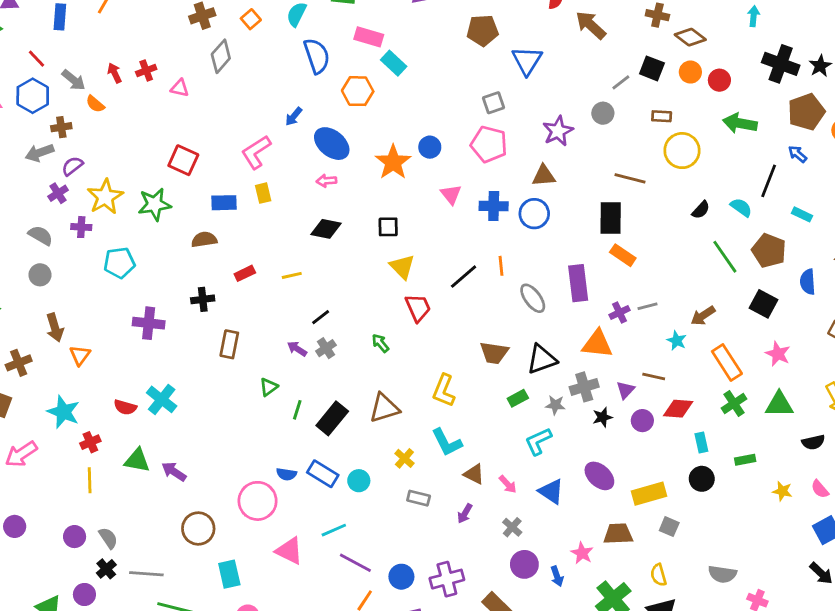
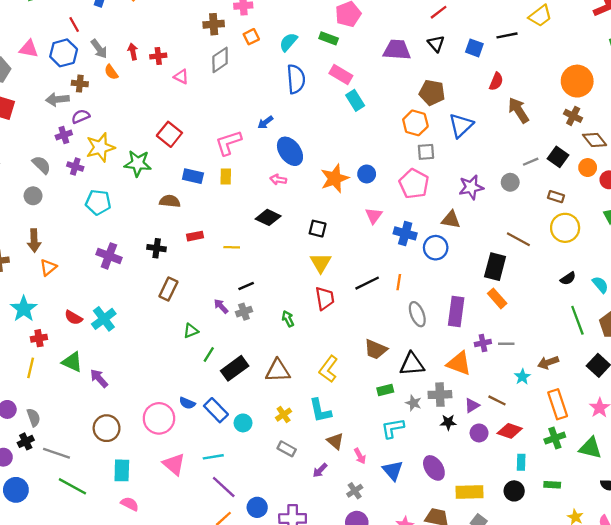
orange hexagon: (358, 91) -> (415, 123), moved

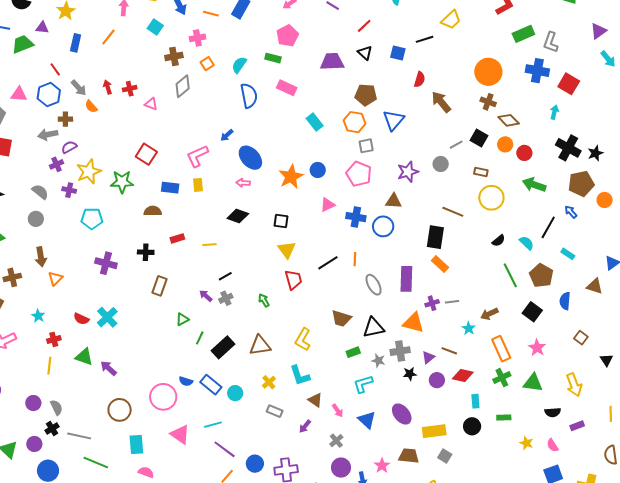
cyan rectangle: (355, 100) -> (315, 122), moved
pink triangle: (374, 216) -> (328, 205), turned 35
cyan star: (24, 309) -> (38, 316), size x0.6

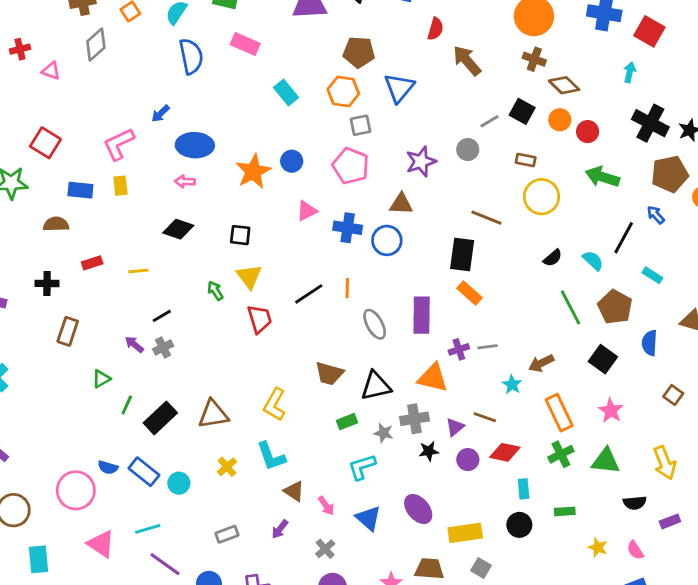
blue ellipse: (250, 158) -> (195, 145), turned -45
green arrow: (264, 300) -> (215, 291), moved
gray rectangle: (275, 411) -> (227, 534), moved, turned -42

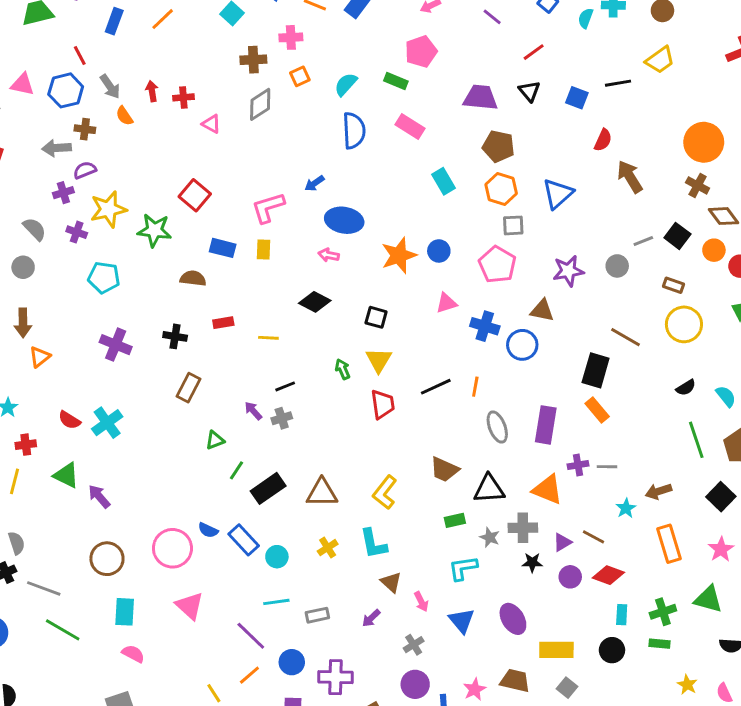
brown pentagon: (359, 52) -> (498, 146), moved
green cross: (561, 454) -> (663, 612), moved
cyan line: (148, 529) -> (276, 602), moved

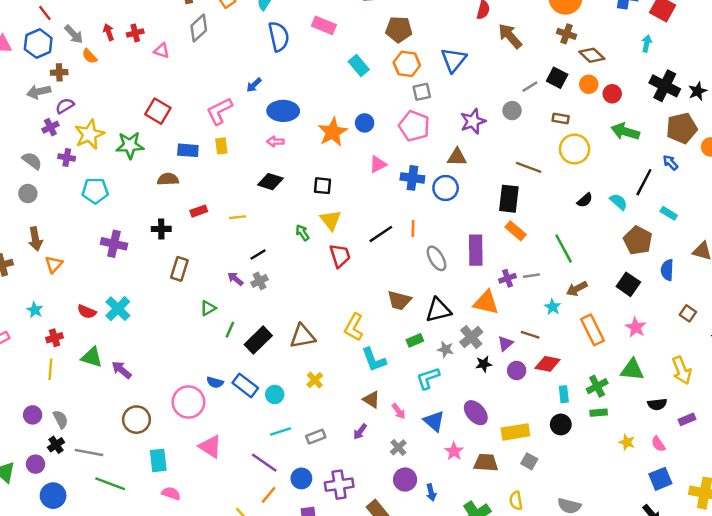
green line: (696, 440) -> (564, 248), moved
gray cross: (523, 528) -> (471, 337), turned -30
cyan L-shape: (373, 544) -> (374, 360), moved
pink star: (475, 689) -> (454, 451), moved

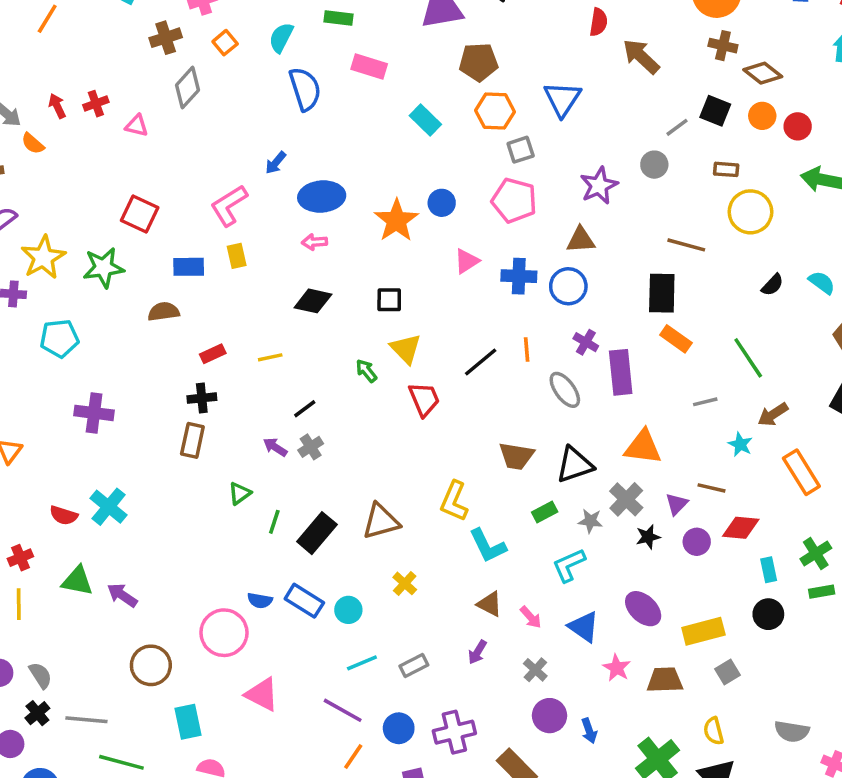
black cross: (161, 229) -> (202, 398), moved
purple cross: (508, 278) -> (586, 342), moved, turned -35
gray square: (529, 461) -> (728, 672), turned 35

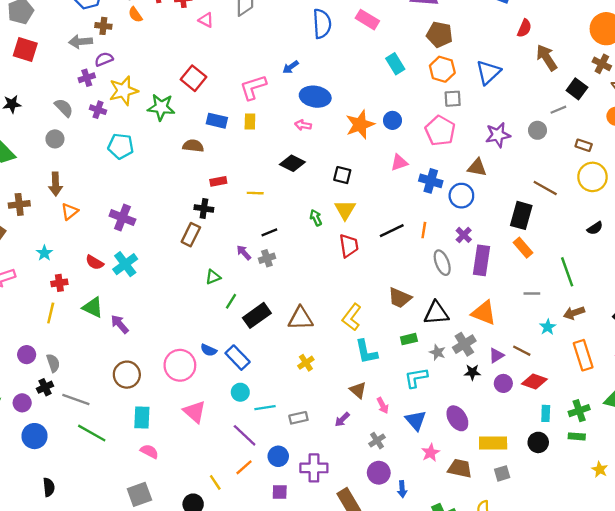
black square: (715, 111) -> (577, 89), moved
purple cross: (94, 413) -> (122, 218), moved
cyan circle: (348, 610) -> (240, 392), moved

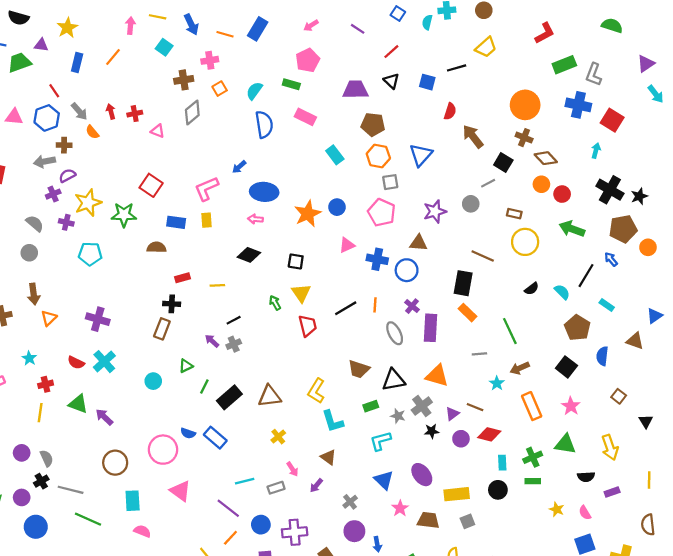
cyan circle: (240, 392) -> (153, 381), moved
pink arrow: (383, 405) -> (292, 469), moved

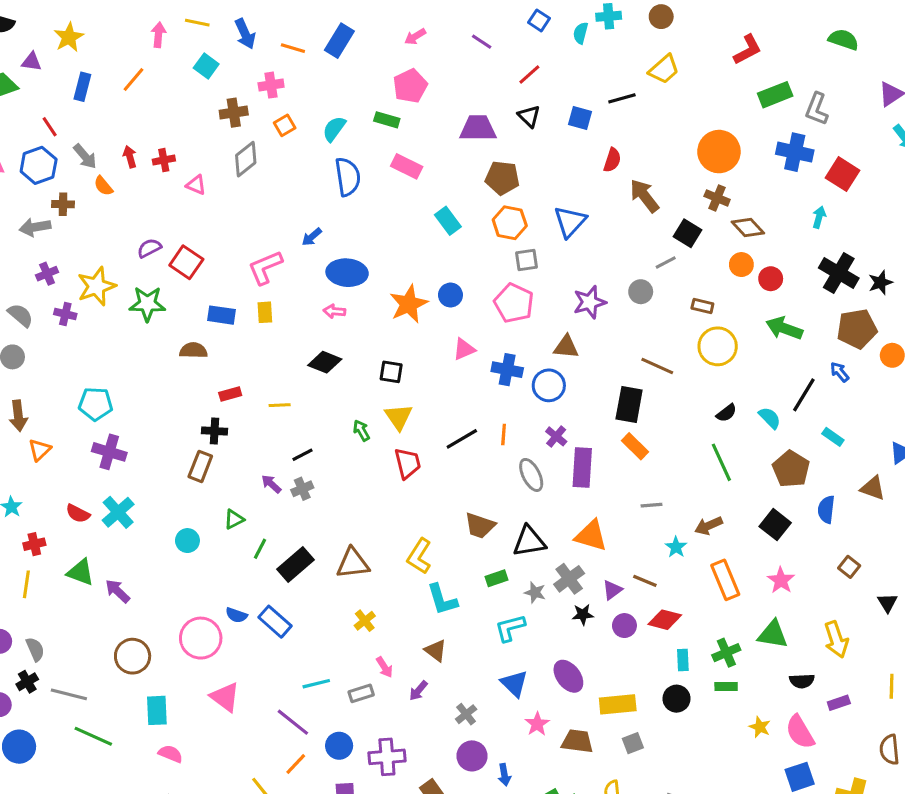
purple semicircle: (67, 176) -> (149, 248), moved
cyan pentagon: (90, 254) -> (96, 404), moved
green line: (510, 331) -> (721, 462), moved
pink semicircle: (585, 513) -> (800, 732), size x1.6

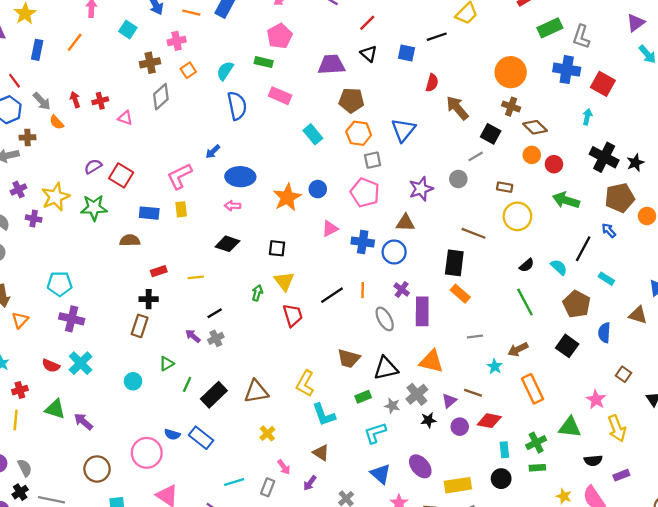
green arrow: (361, 430) -> (257, 293), turned 49
pink star: (781, 580) -> (596, 400), moved
gray rectangle: (361, 693) -> (268, 487), turned -48

